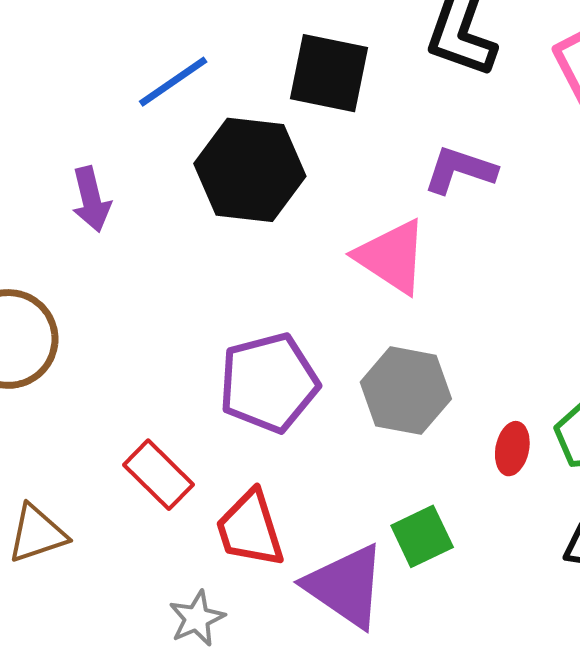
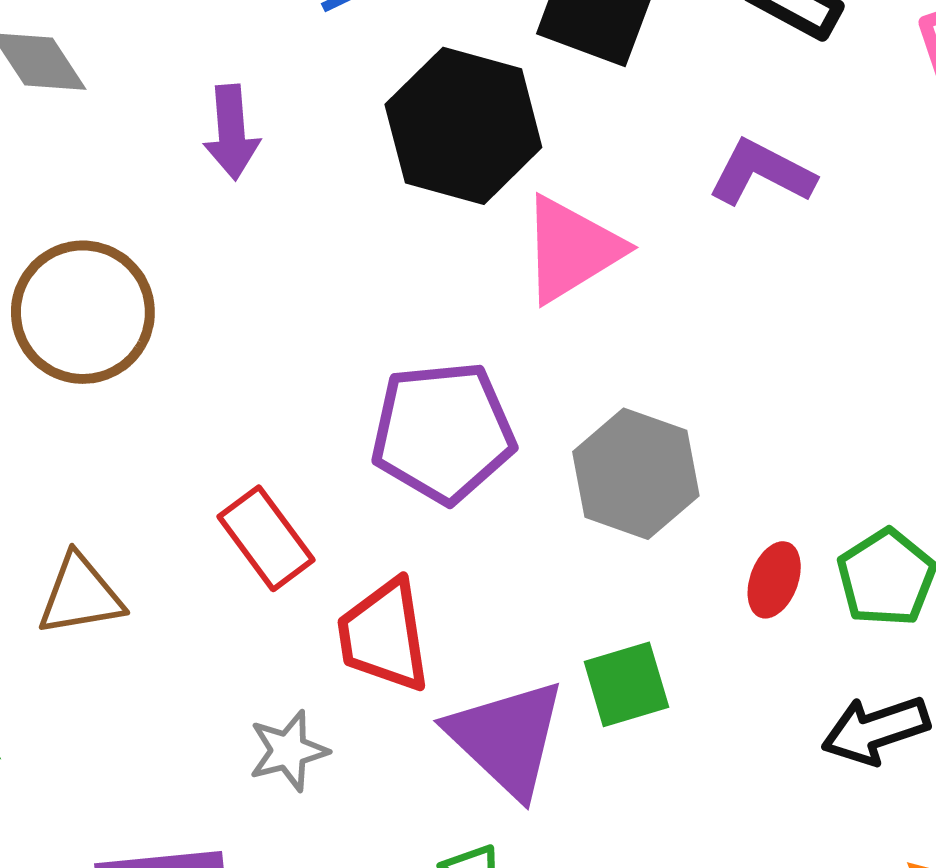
pink triangle: (392, 257) -> (572, 249), moved, turned 46

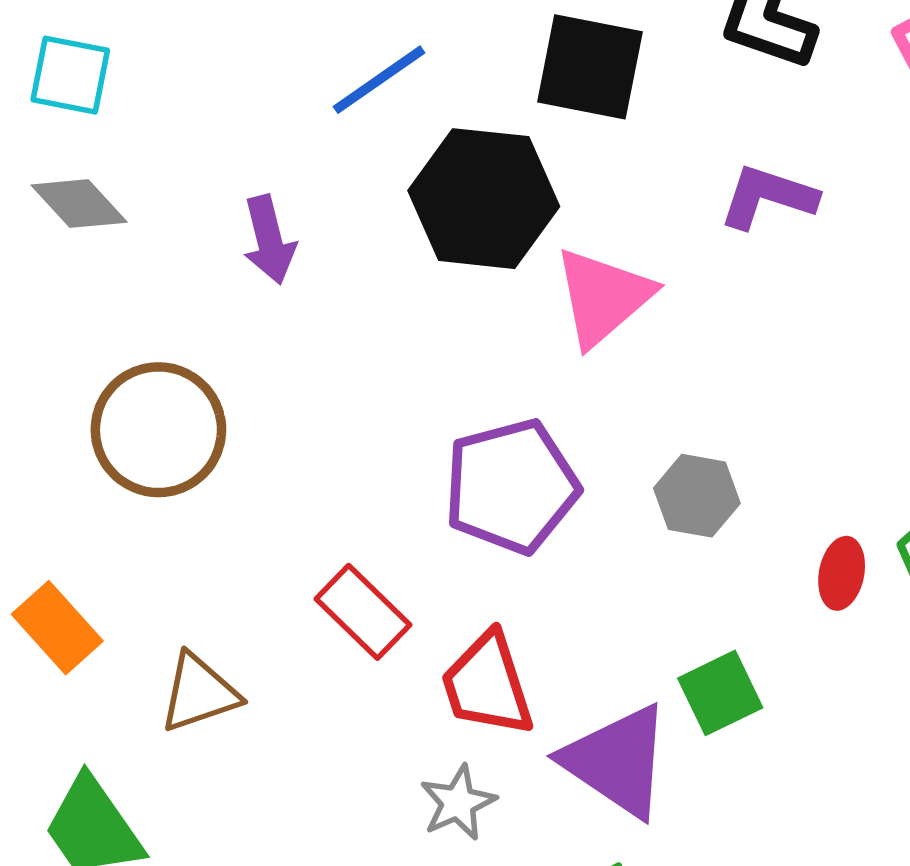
gray hexagon: (636, 474) -> (697, 496), size x0.7
gray star: (288, 751) -> (458, 803), moved

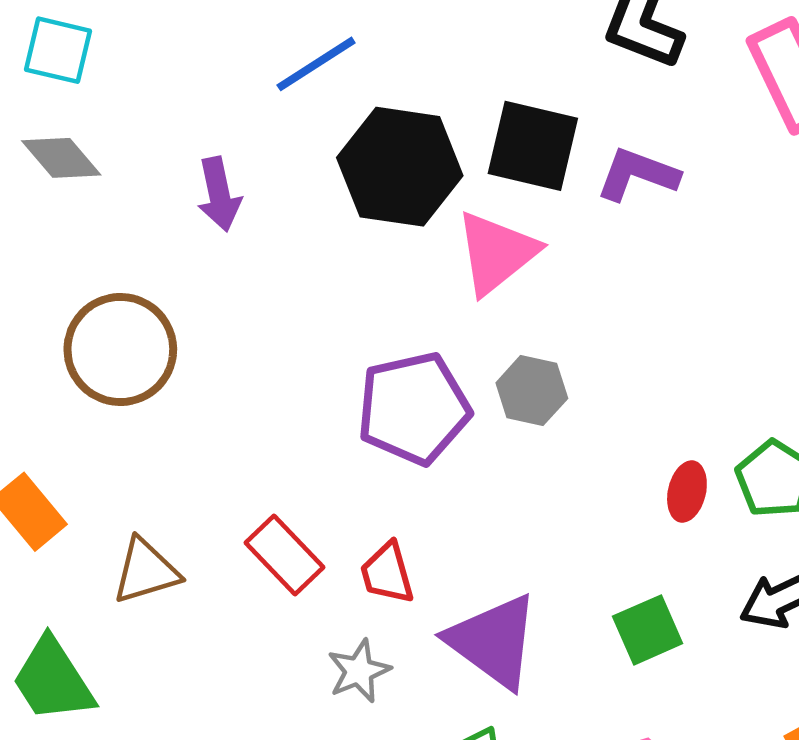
black square: (590, 67) -> (533, 146), moved
gray hexagon: (697, 496) -> (532, 391), moved
red rectangle: (363, 612) -> (284, 555), moved
red trapezoid: (487, 684) -> (387, 573), size x0.7
green square: (720, 693) -> (648, 630), moved

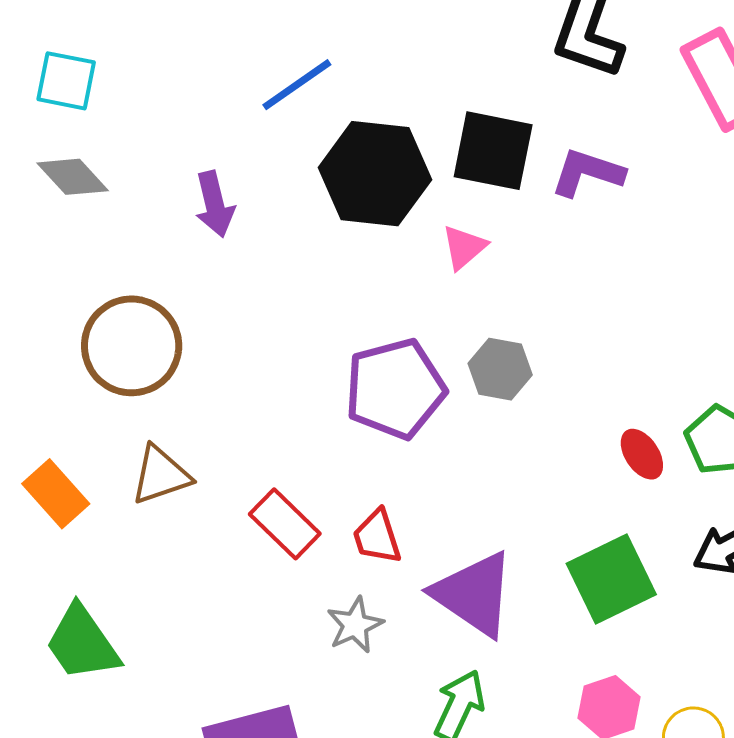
pink triangle: (496, 253) -> (464, 247), size x0.6
red ellipse: (687, 492) -> (642, 454), turned -45
brown triangle: (146, 571) -> (161, 475), moved
green square: (648, 630) -> (611, 579), size x1.4

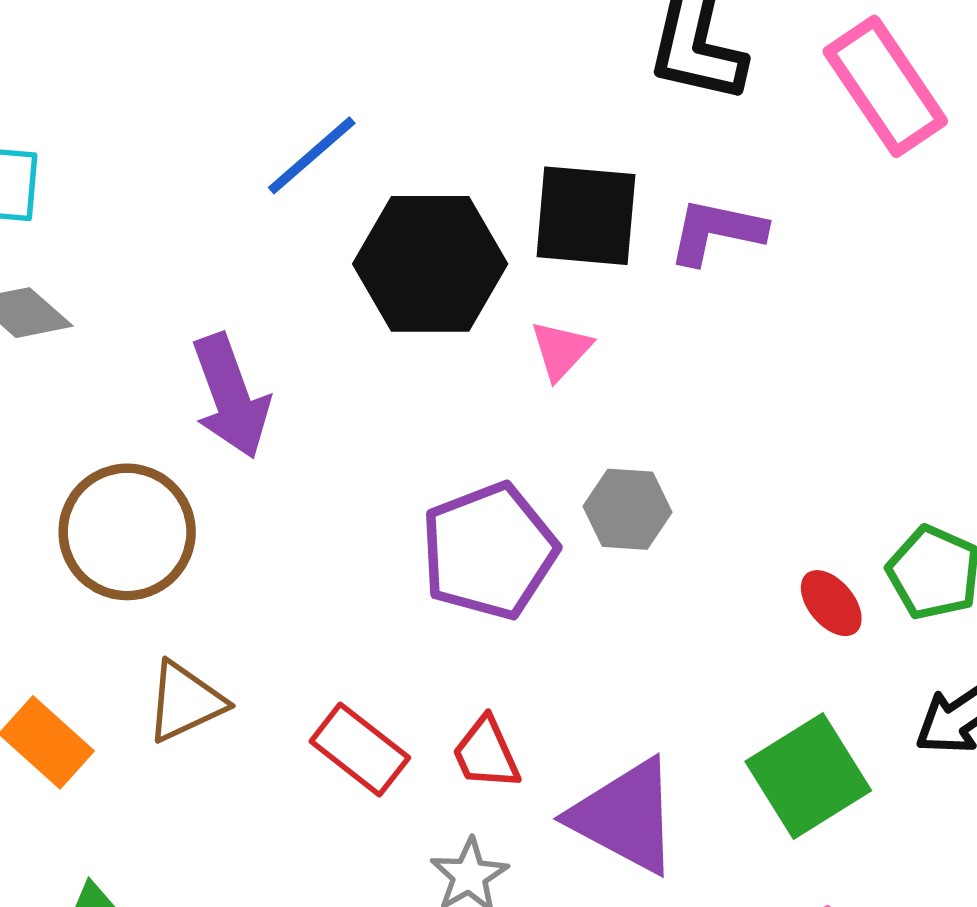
purple arrow: (215, 204) -> (231, 396), moved, size x1.4

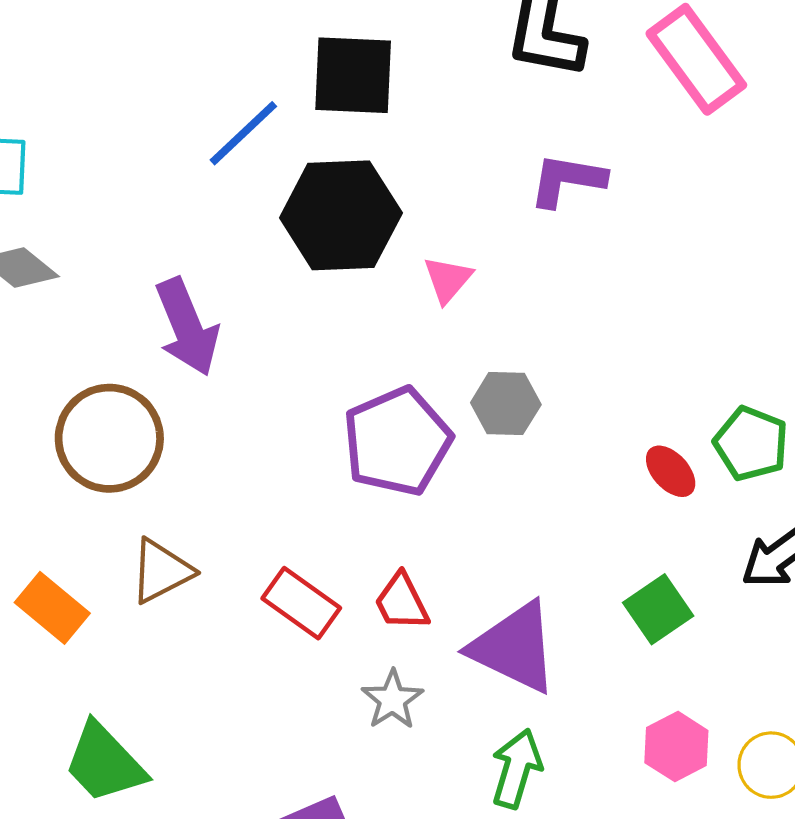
black square: (586, 216) -> (353, 75), moved
green square: (808, 776) -> (658, 609), size x0.7

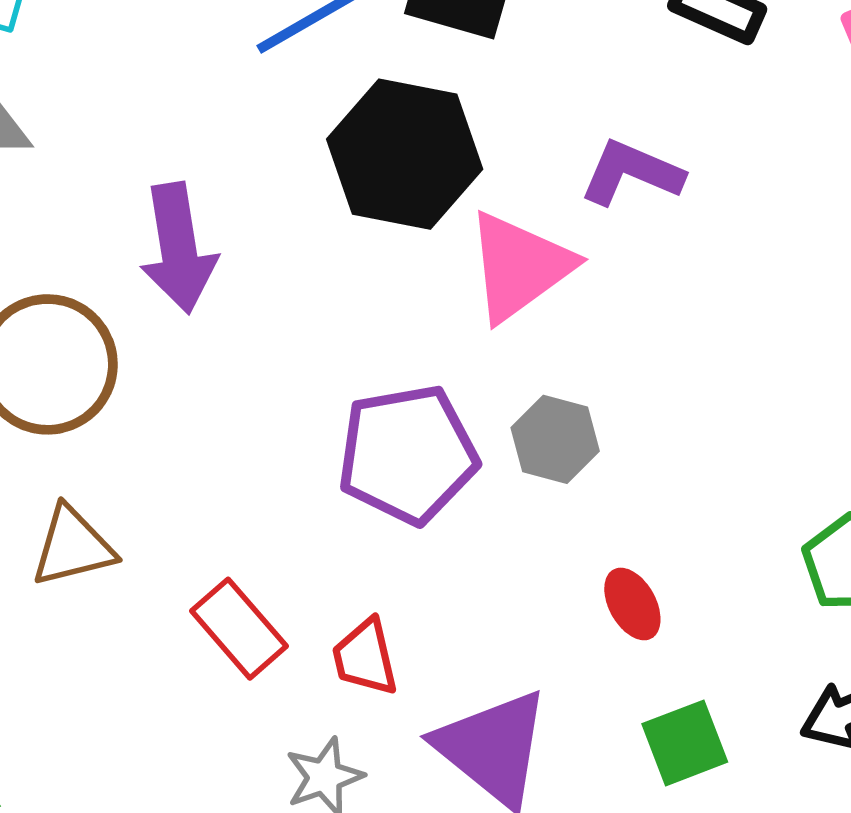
purple L-shape: (567, 180) -> (632, 173), moved
pink triangle: (448, 279) -> (519, 266), size x1.8
red ellipse: (671, 471) -> (632, 604), moved

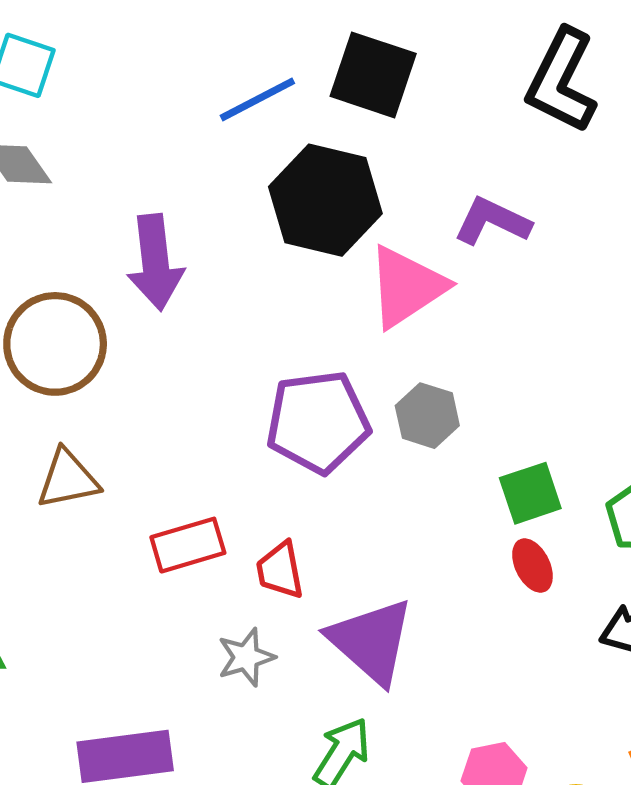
red ellipse: (632, 604) -> (532, 566), moved
red rectangle: (239, 629) -> (188, 545), turned -68
green square: (685, 743) -> (530, 493), moved

